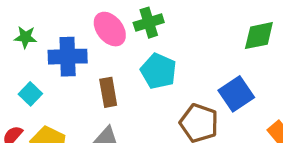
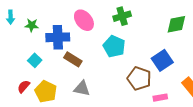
green cross: (149, 23) -> (122, 16), moved
brown rectangle: (108, 92) -> (73, 59), moved, turned -48

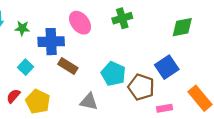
cyan pentagon: (114, 46) -> (113, 74), moved
gray triangle: (82, 89) -> (89, 102), moved

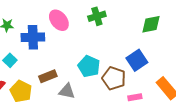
brown rectangle: (68, 66) -> (48, 76), moved, turned -54

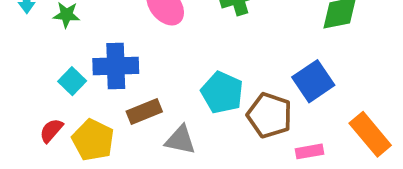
blue cross: (33, 37) -> (116, 66), moved

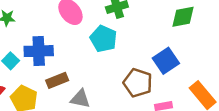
cyan pentagon: (222, 93) -> (104, 39), moved

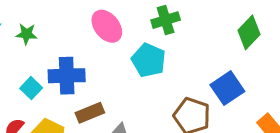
green diamond: (183, 17) -> (249, 32), turned -35

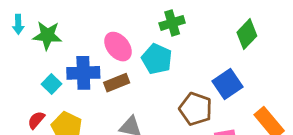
pink ellipse: (107, 26) -> (118, 47), moved
green star: (26, 34) -> (47, 35), size x1.5
brown rectangle: (90, 113) -> (117, 83), moved

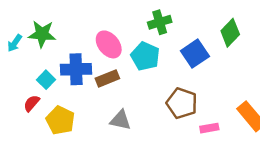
cyan arrow: (18, 24) -> (15, 43), moved, turned 36
blue square: (228, 84) -> (195, 54), moved
red semicircle: (36, 120) -> (32, 103), moved

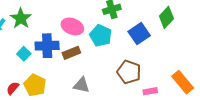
green star: (42, 34) -> (21, 18), turned 30
pink ellipse: (109, 44) -> (72, 26), turned -30
red semicircle: (32, 103) -> (13, 88), moved

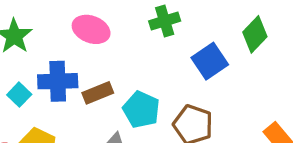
pink ellipse: (72, 26) -> (91, 29), moved
cyan pentagon: (101, 36) -> (141, 110), moved

